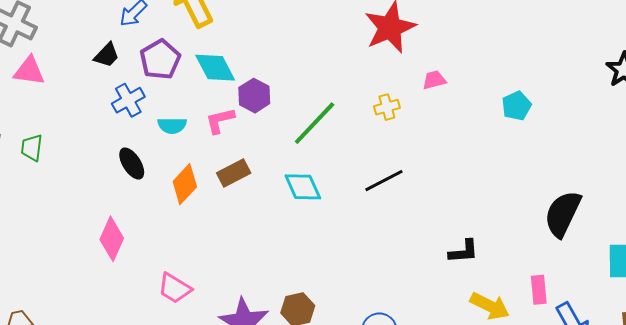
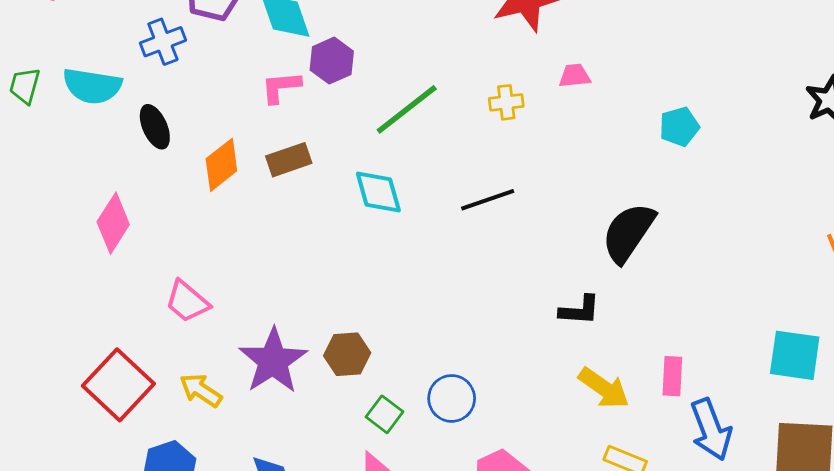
cyan semicircle: (172, 125) -> (92, 86), moved, size x1.5
black semicircle: (563, 214) -> (628, 233), moved

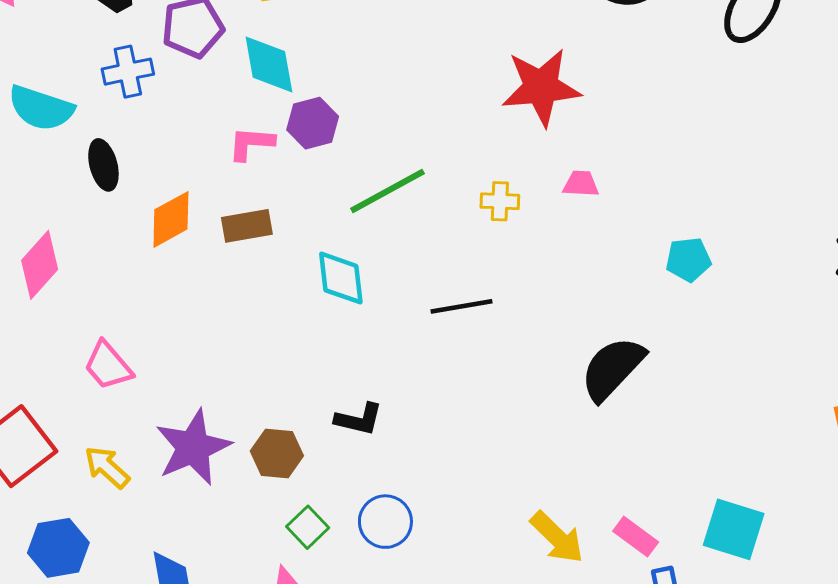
black L-shape: (580, 310) -> (359, 419), moved
cyan square: (795, 355) -> (734, 529), moved
pink rectangle: (672, 376) -> (636, 537), turned -66

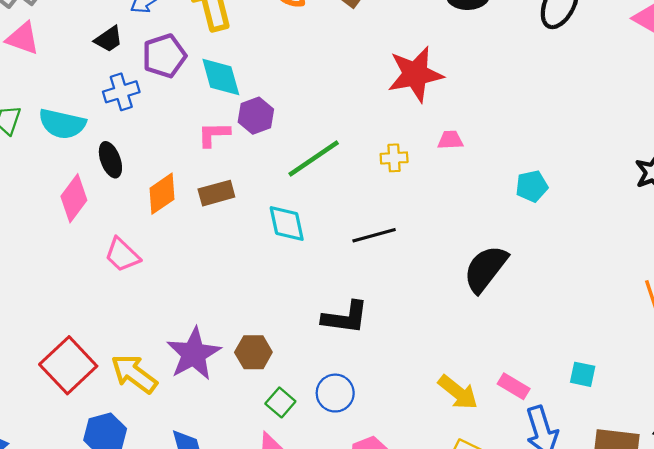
pink diamond: (40, 265) -> (74, 198), moved
pink trapezoid: (108, 366) -> (122, 255), moved
black L-shape: (359, 419) -> (345, 317), moved, size x1.4
yellow arrow: (107, 467) -> (134, 374), size x1.4
cyan square: (734, 529) -> (583, 374), size x0.6

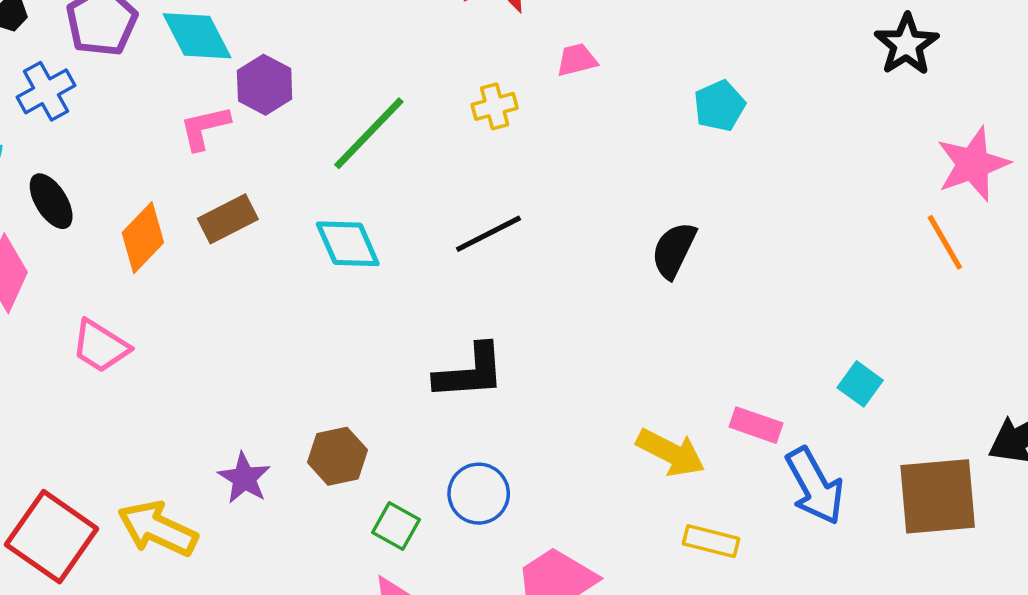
black semicircle: (485, 269) -> (674, 250), size x0.7
purple star: (194, 354) -> (244, 478), size x0.6
cyan square: (583, 374) -> (860, 384), turned 36

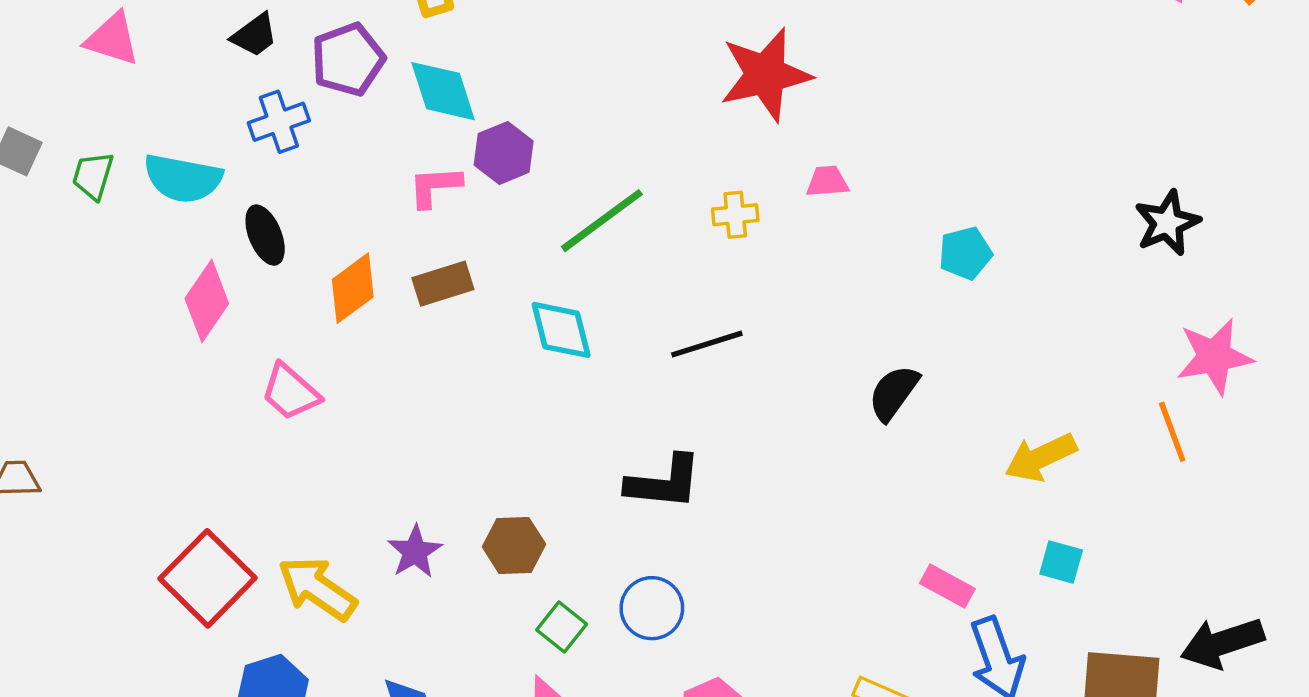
cyan square: (860, 384) -> (1061, 562), turned -30
yellow arrow: (671, 453) -> (1041, 457), moved, turned 118

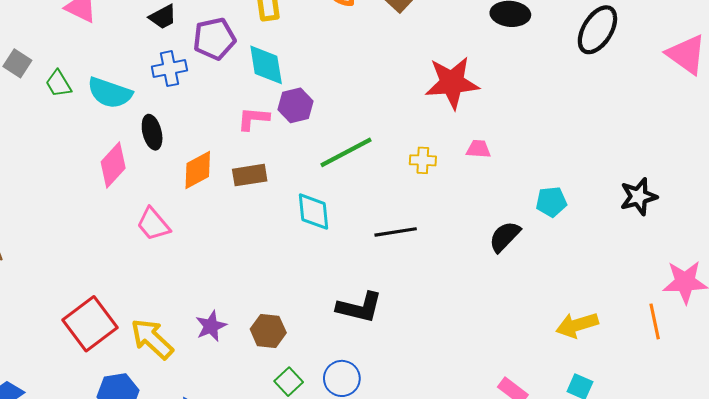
green trapezoid: (93, 176) -> (58, 84), turned -56
black star: (1167, 223) -> (639, 197), moved
black semicircle: (894, 393) -> (505, 237), moved

